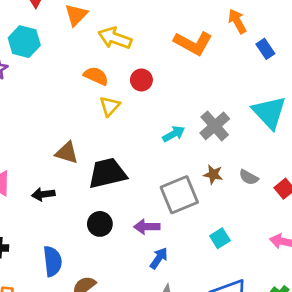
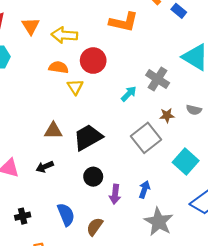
red circle: (141, 80) -> (93, 61), size x1.5
purple arrow: (147, 227) -> (115, 194), moved, turned -66
cyan square: (220, 238) -> (186, 161), size x1.6

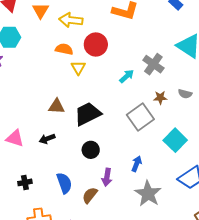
purple arrow: (115, 194) -> (107, 177), moved

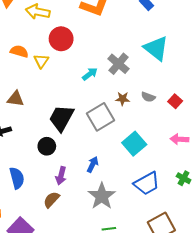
orange semicircle: (64, 49) -> (19, 51), moved
black trapezoid: (88, 114) -> (61, 118), moved, turned -40
brown semicircle: (90, 195) -> (51, 200), moved

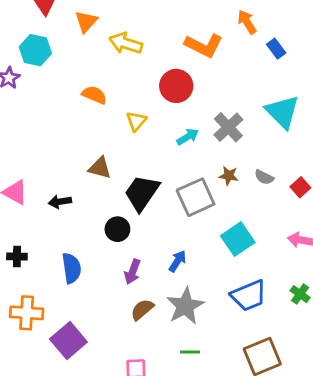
red circle: (61, 39) -> (176, 86), moved
yellow triangle: (41, 61) -> (136, 121), moved
brown triangle: (16, 99) -> (100, 168), moved
brown semicircle: (51, 200) -> (142, 310), moved

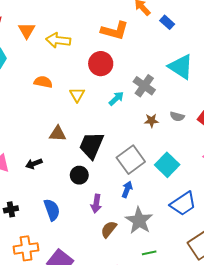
gray square: (196, 197) -> (131, 160), moved

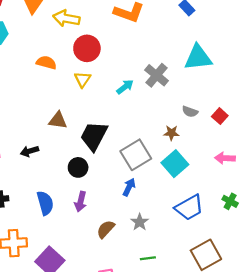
red circle: (101, 64) -> (87, 48), moved
cyan triangle: (181, 67) -> (198, 58), turned -44
brown star: (151, 121) -> (171, 133), moved
purple arrow: (96, 204) -> (81, 202), moved
gray star: (139, 220) -> (140, 222), size x0.6

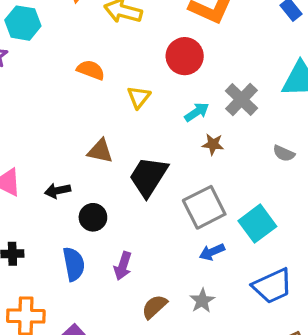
red circle: (87, 48) -> (185, 56), moved
brown star: (171, 133) -> (213, 144), moved
black circle: (78, 167) -> (93, 217), moved
blue arrow: (129, 187) -> (212, 252), moved, turned -144

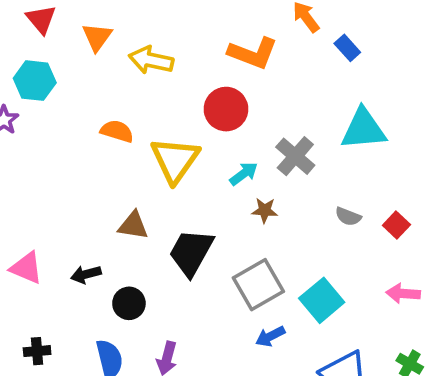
yellow triangle: (139, 97) -> (175, 160), size x1.8

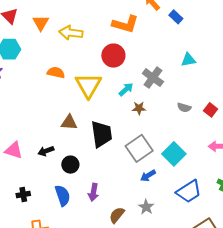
cyan triangle: (363, 129) -> (188, 60), size x0.6
black trapezoid: (191, 252) -> (101, 134), turned 148

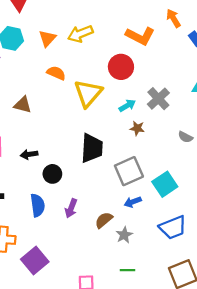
orange triangle: (41, 23) -> (47, 38), moved
yellow arrow: (71, 33) -> (80, 34), turned -40
brown triangle: (69, 122) -> (23, 105), moved
brown semicircle: (117, 215) -> (104, 220), moved

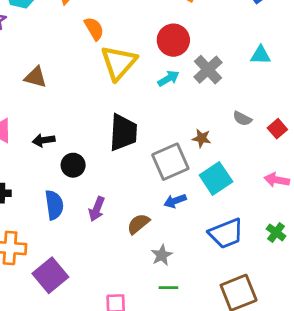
red circle: (121, 67) -> (173, 40), moved
orange semicircle: (56, 73) -> (94, 29), moved, turned 36
brown star: (137, 128) -> (202, 138), moved
gray star: (124, 235) -> (162, 255), moved

